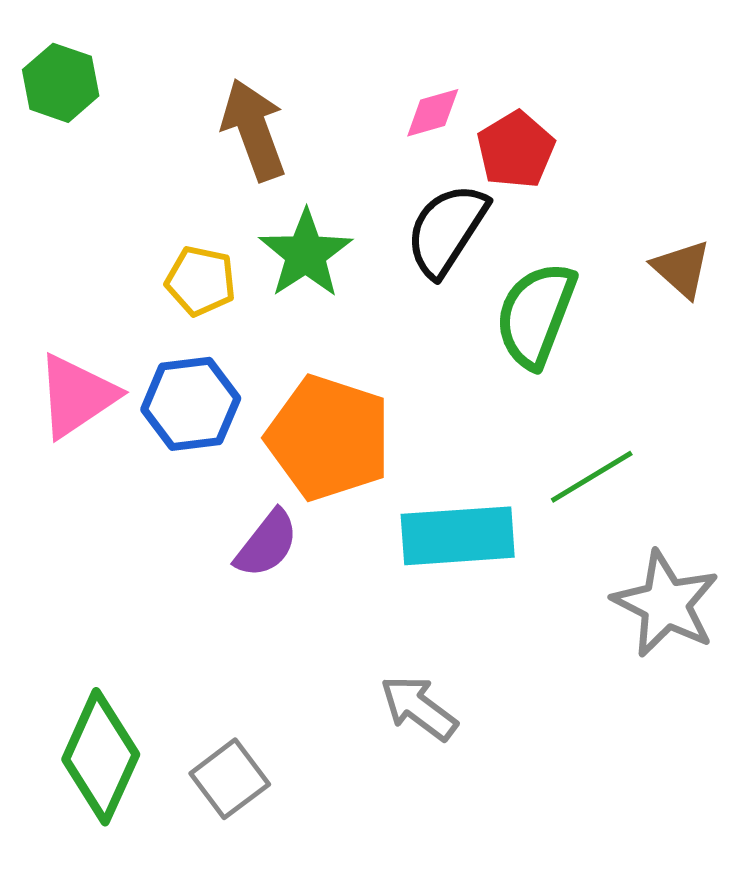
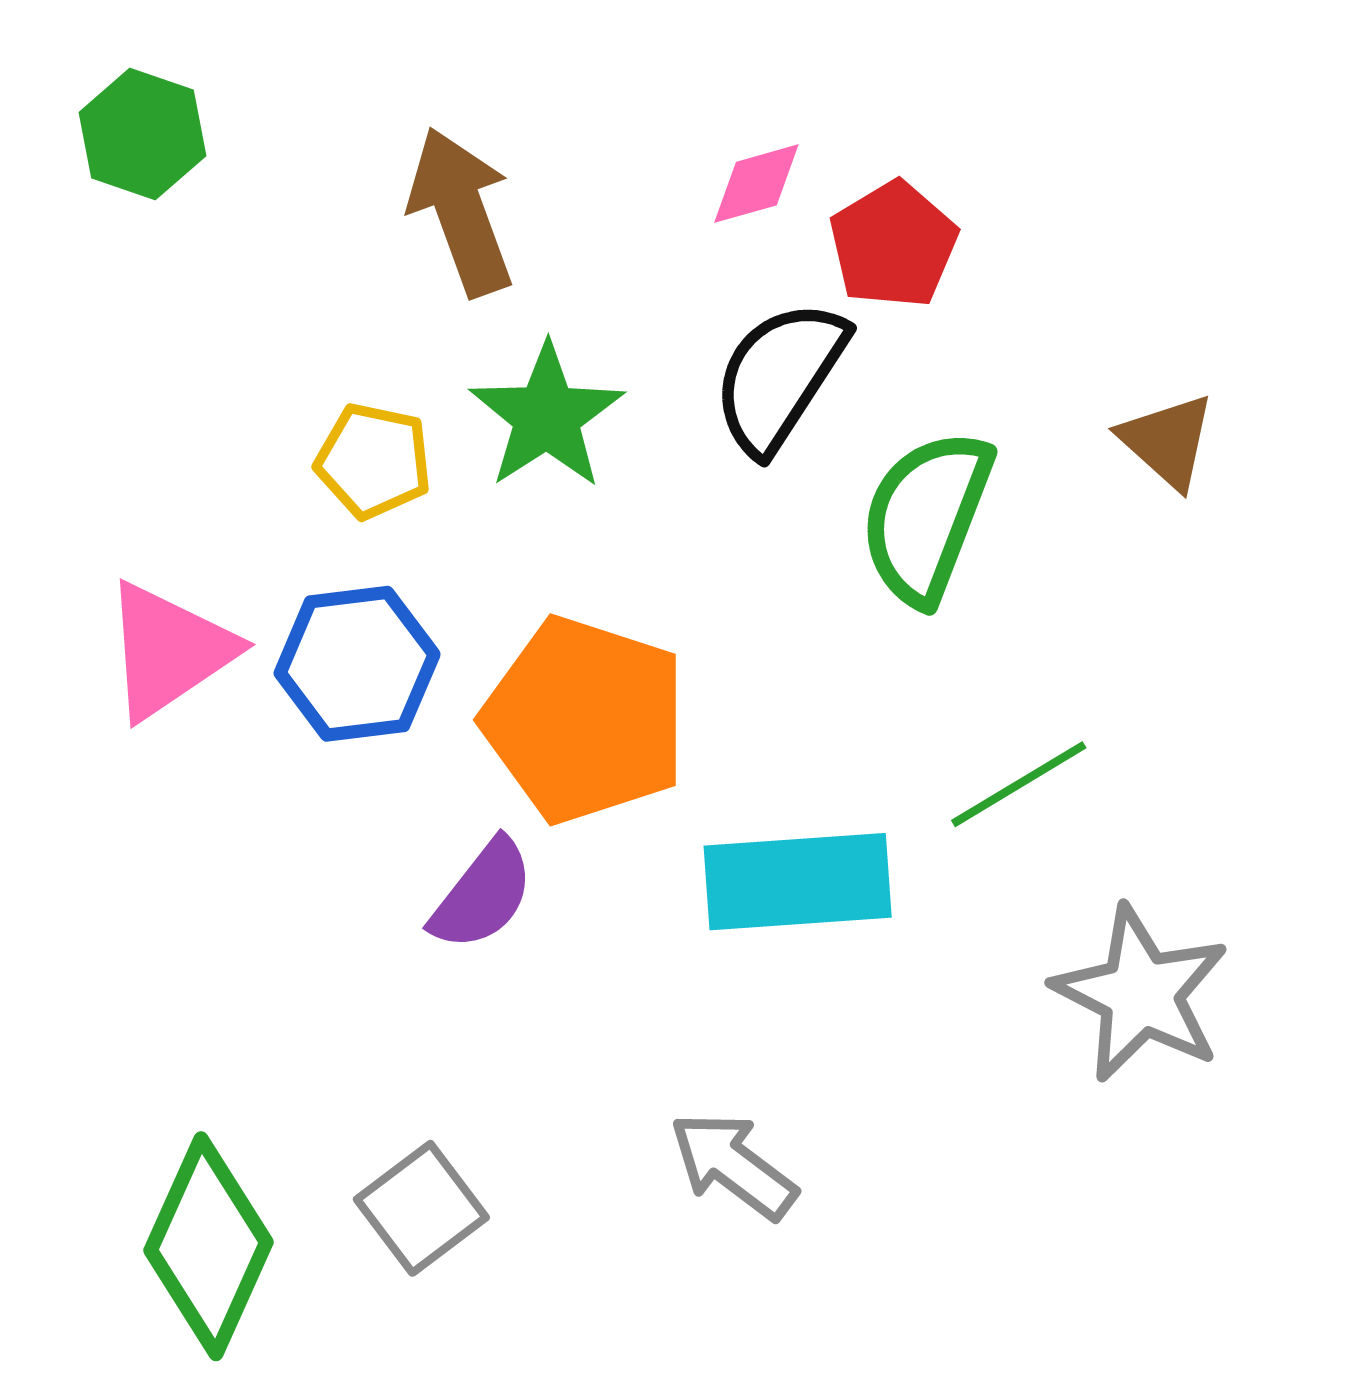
gray square: (230, 779) -> (421, 1208), moved

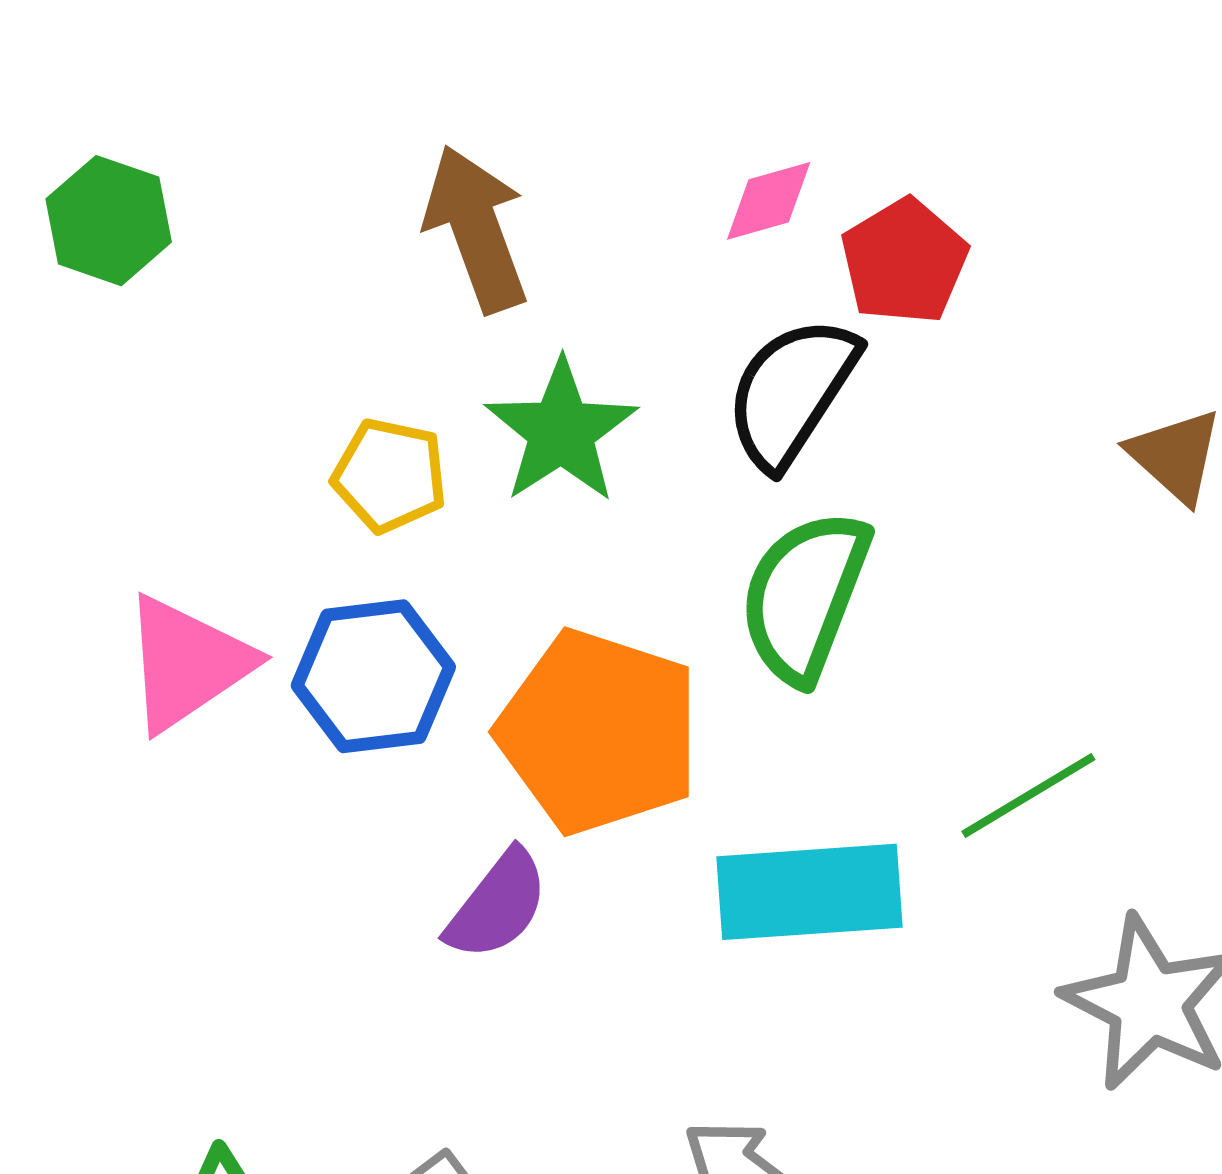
green hexagon: (142, 134) -> (109, 221), moved
green semicircle: (926, 517) -> (805, 596), moved

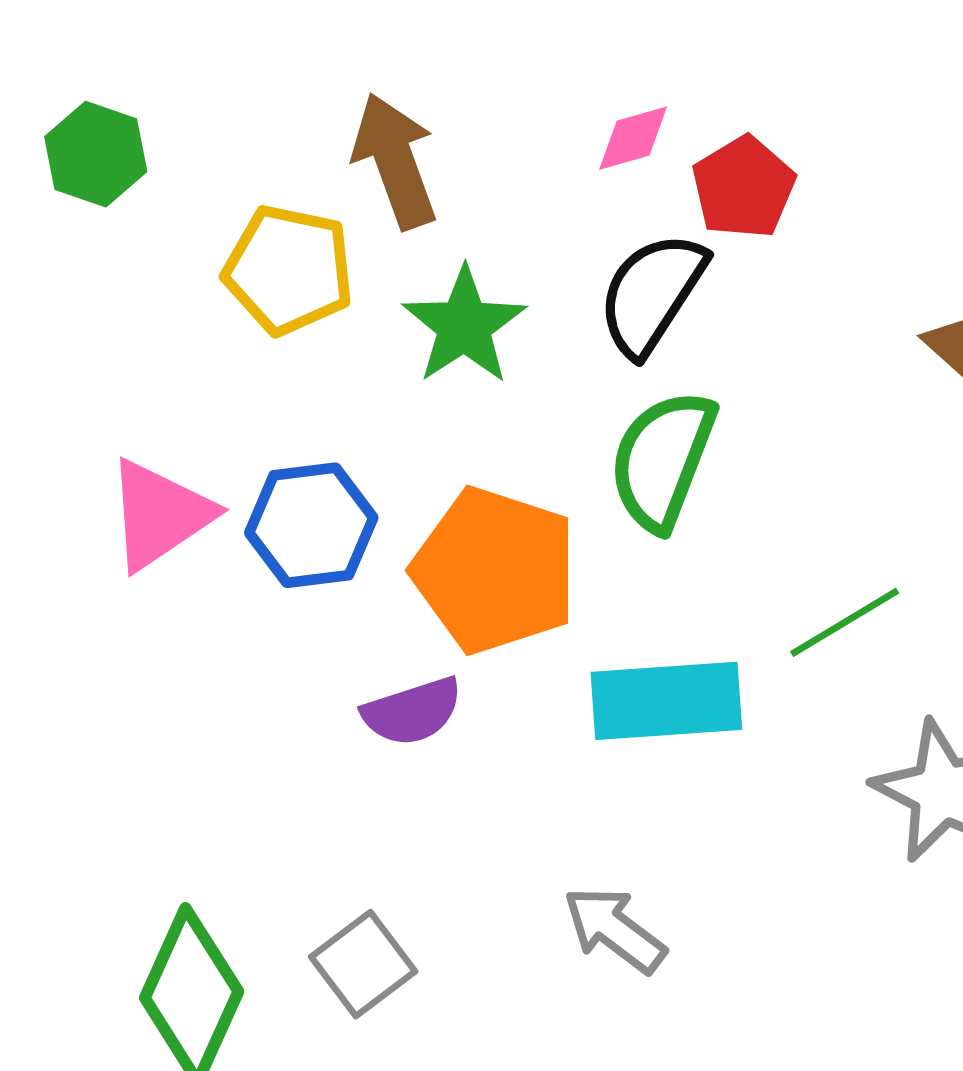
yellow pentagon: (390, 475) -> (289, 270), moved, size x1.4
purple semicircle: (497, 905) -> (412, 711), turned 34

